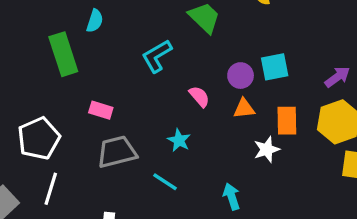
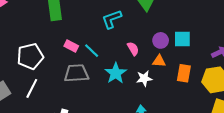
cyan star: (179, 140) -> (116, 73), size x1.5
white star: (267, 149) -> (144, 78), moved
cyan line: (165, 182) -> (92, 51), moved

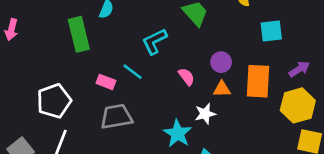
cyan square: (182, 39) -> (271, 31), moved
cyan line: (92, 51) -> (133, 72), moved
cyan star: (116, 73) -> (178, 133), moved
orange rectangle: (184, 73) -> (258, 81), moved, size x1.4

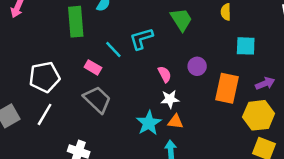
cyan line: (133, 72) -> (113, 50), moved
orange triangle: (222, 89) -> (175, 122), moved
white star: (205, 114) -> (170, 99), moved
gray trapezoid: (116, 117) -> (97, 99), turned 44

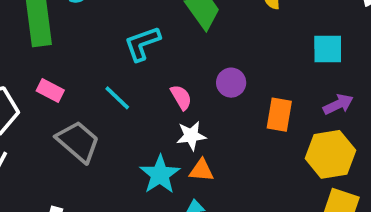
cyan square: (246, 46) -> (328, 49), moved
cyan line: (113, 50) -> (117, 98), moved
pink rectangle: (93, 67) -> (50, 91), moved
orange rectangle: (227, 88) -> (279, 115), size x0.7

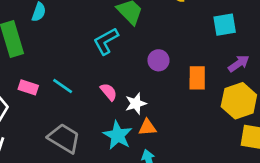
cyan L-shape: (142, 44) -> (106, 41), moved
pink semicircle: (181, 97) -> (109, 92), moved
cyan line: (117, 98) -> (63, 86), moved
gray trapezoid: (78, 142) -> (64, 138), moved

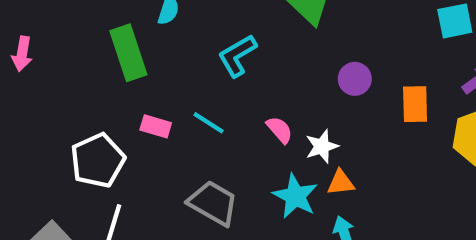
cyan L-shape: (106, 41) -> (237, 56), moved

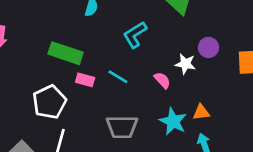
green rectangle: (128, 53) -> (66, 53), moved, turned -52
white star: (322, 146) -> (185, 64), moved, turned 30
gray trapezoid: (213, 203) -> (122, 127), turned 152

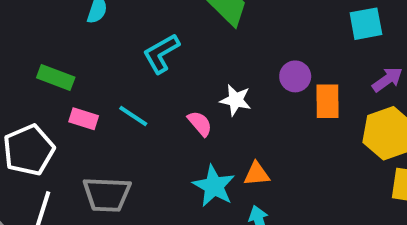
purple circle: (208, 47) -> (295, 76), moved
green rectangle: (66, 53) -> (56, 77), size x0.7
gray trapezoid: (122, 127) -> (107, 194), moved

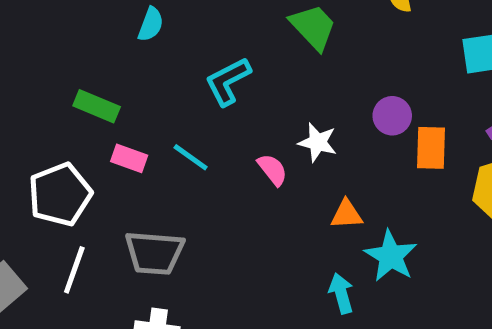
orange triangle: (257, 174) -> (346, 214), moved
cyan star: (214, 186) -> (391, 256), moved

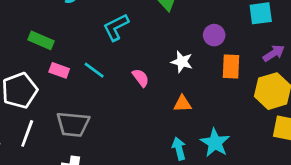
purple circle: (392, 116) -> (214, 35), moved
white star: (318, 142) -> (182, 62), moved
cyan star: (391, 256) -> (215, 143), moved

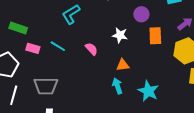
cyan arrow: (179, 149) -> (117, 86), moved

